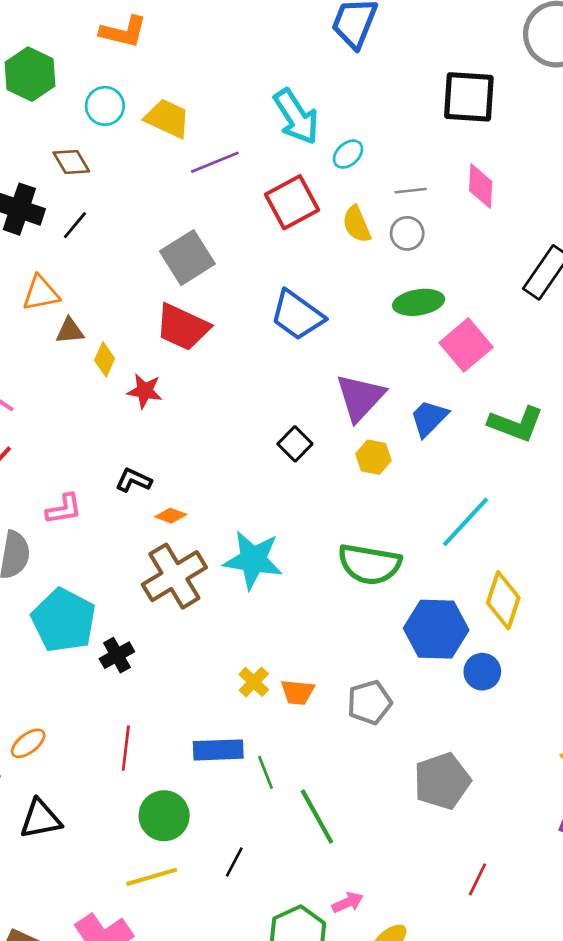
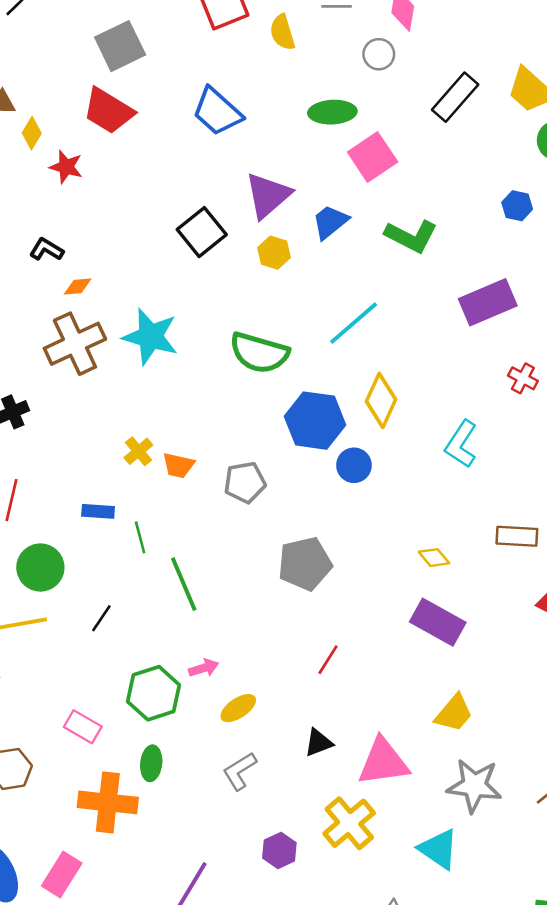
gray circle: (407, 233) -> (379, 54), moved
black square: (295, 444) -> (202, 232), size x1.5
orange diamond: (171, 516) -> (78, 287), turned -32
blue rectangle: (218, 750) -> (98, 511), size x0.7

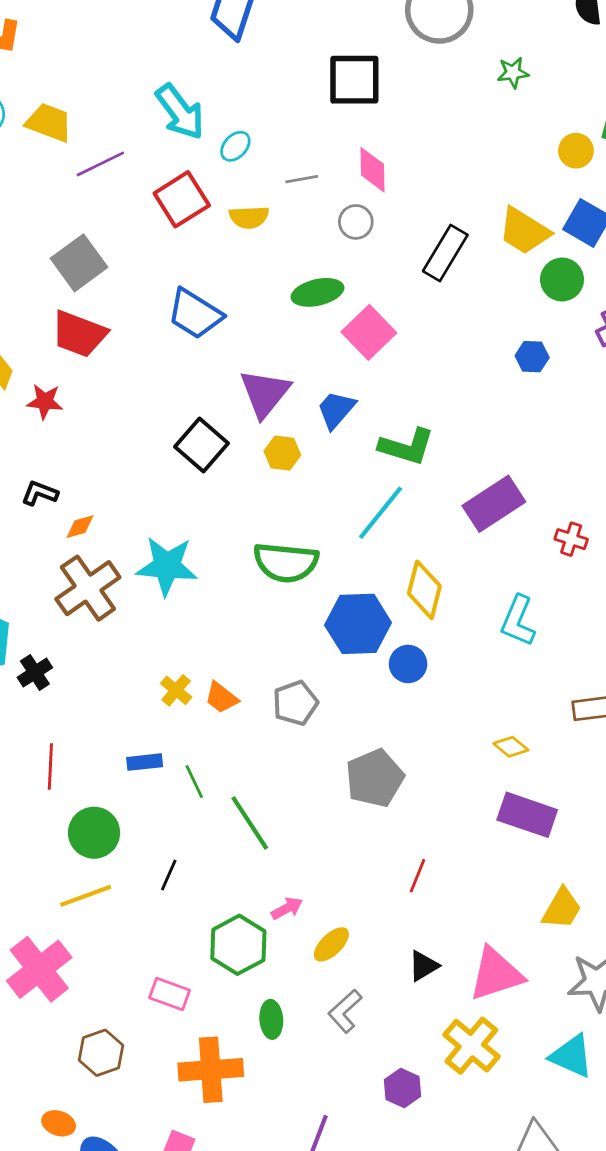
yellow semicircle: (282, 32) -> (249, 217), turned -66
green L-shape: (411, 236) -> (407, 447), moved
purple rectangle: (488, 302) -> (494, 504), moved
orange trapezoid: (178, 465) -> (221, 698), turned 36
green ellipse: (151, 763) -> (271, 1019), moved

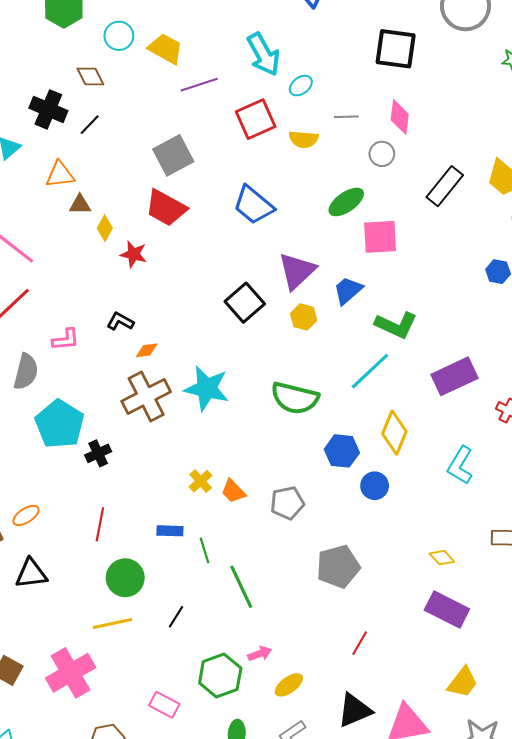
green ellipse: (318, 292) -> (346, 202), turned -30
pink square: (369, 332) -> (380, 237), turned 33
blue hexagon: (358, 624) -> (342, 451), size x0.7
black triangle: (423, 966) -> (355, 710), size x1.5

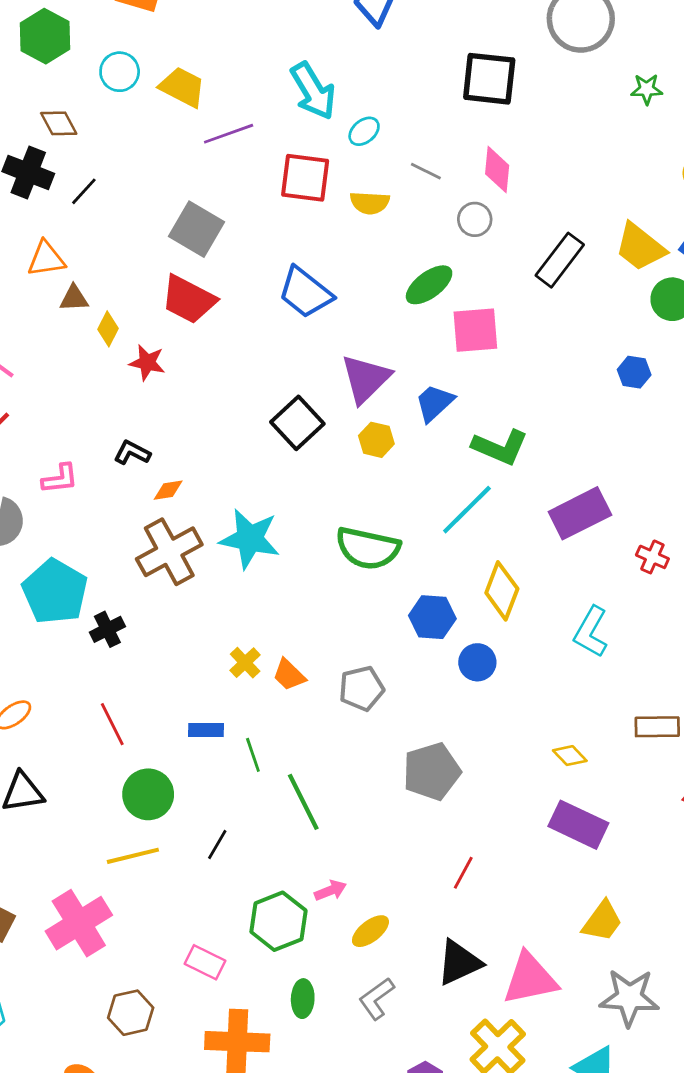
brown diamond: (90, 77) -> (59, 123), moved
gray line: (346, 117) -> (426, 171), turned 30
red square: (256, 119) -> (305, 178), turned 33
gray square: (173, 155) -> (196, 229), turned -30
red line: (100, 524) -> (112, 724), turned -36

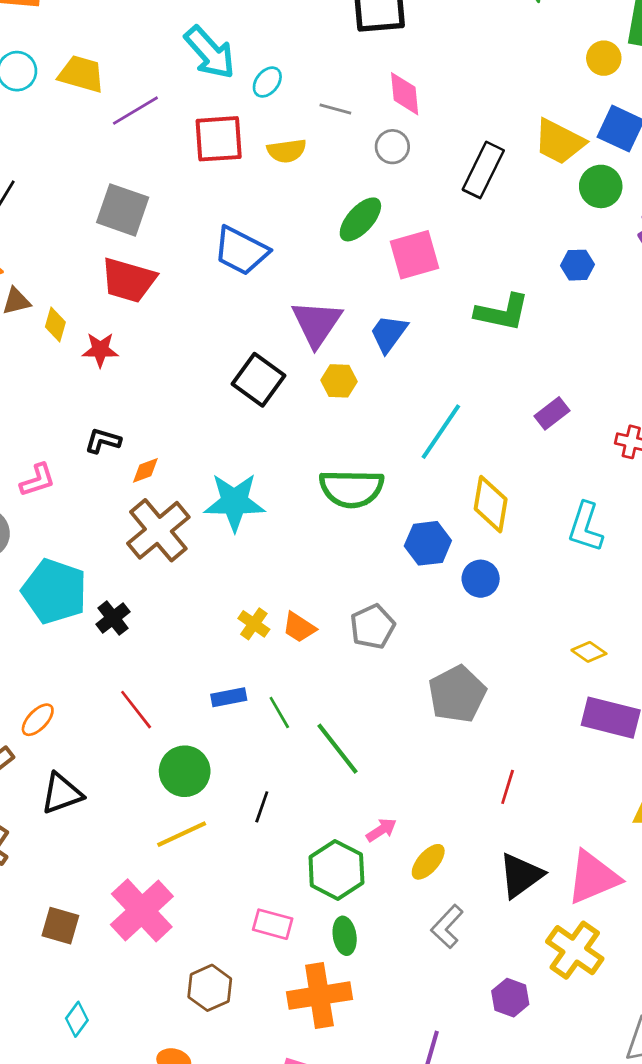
green L-shape: (500, 447) -> (502, 312), moved
purple rectangle: (580, 513) -> (552, 413), size x0.6
green ellipse: (303, 999) -> (345, 936), moved

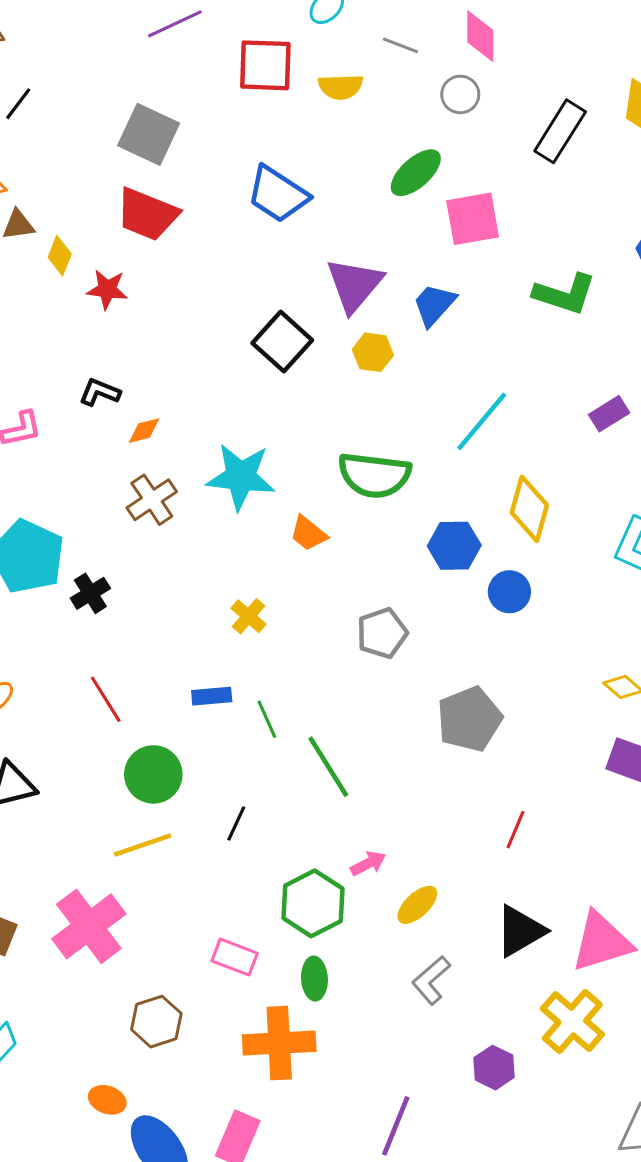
brown cross: (158, 530) -> (152, 500), size x0.7
orange trapezoid: (299, 627) -> (308, 533), moved

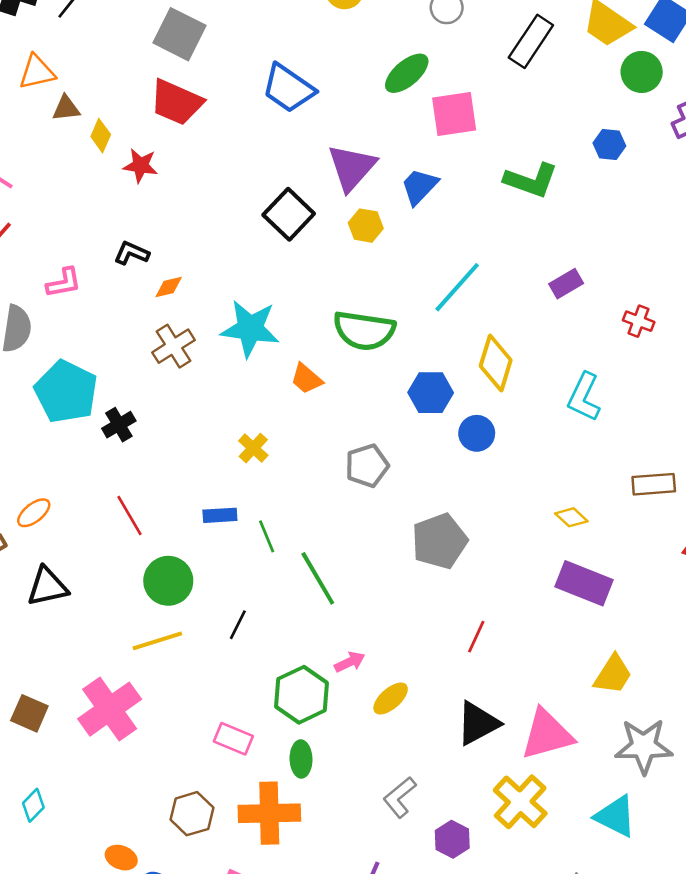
gray L-shape: (431, 980) -> (400, 797), moved
brown hexagon: (156, 1022) -> (192, 814), moved

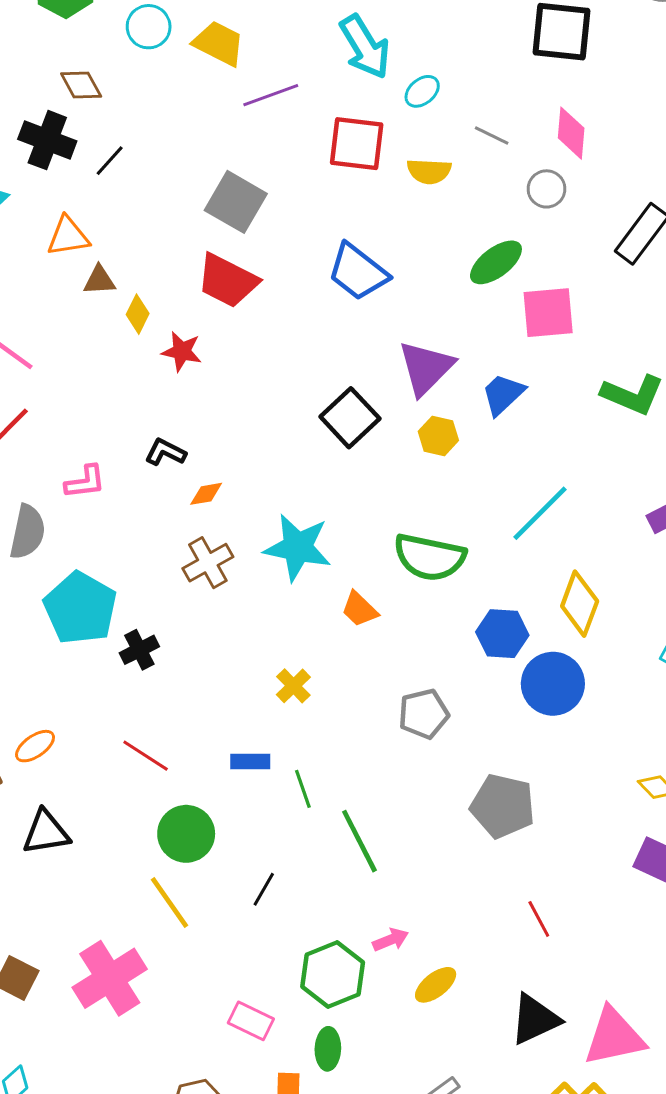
blue circle: (477, 433) -> (553, 684), size x1.5
red line: (129, 515) -> (146, 756), turned -30
gray pentagon: (440, 541) -> (503, 806), turned 30
red line: (476, 637) -> (539, 919), turned -56
yellow line: (157, 641) -> (170, 903), turned 69

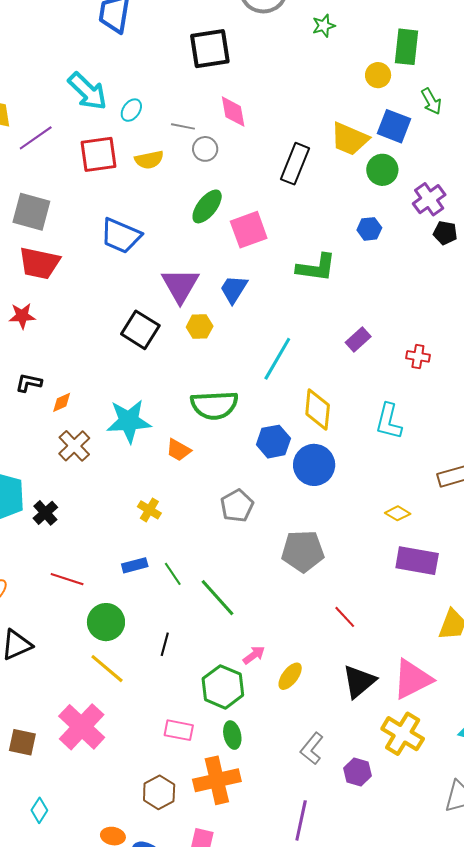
gray circle: (546, 189) -> (205, 149), moved

